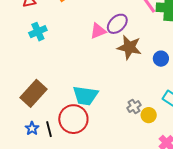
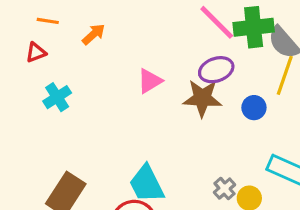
purple ellipse: (117, 24) -> (216, 70), moved, turned 35
cyan trapezoid: (85, 96) -> (147, 184), turned 64

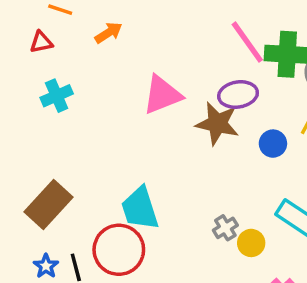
pink triangle: (150, 81) -> (162, 95), size x1.4

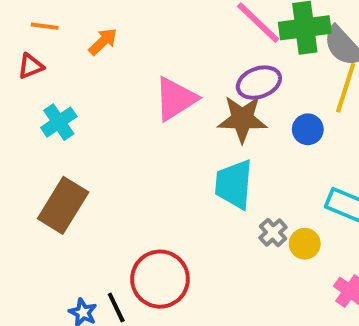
brown rectangle: (49, 205) -> (63, 205), moved
cyan trapezoid: (140, 208) -> (234, 184), moved, turned 33

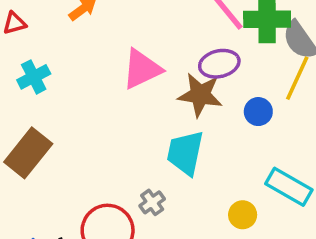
gray cross: (273, 232) -> (152, 202), moved

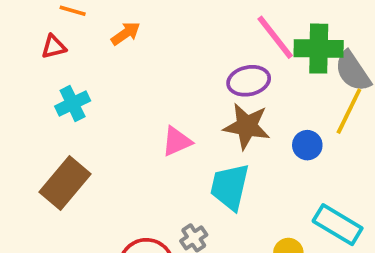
purple ellipse: (219, 64) -> (249, 81), moved
pink triangle: (142, 69) -> (177, 141), moved, size x0.7

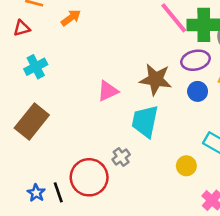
purple ellipse: (249, 81) -> (195, 60), moved

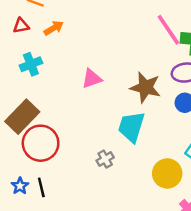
orange arrow: (71, 18) -> (54, 28), moved
pink triangle: (108, 91) -> (92, 79), moved
yellow circle: (186, 166) -> (167, 173), size x1.5
red circle: (89, 177) -> (41, 143), moved

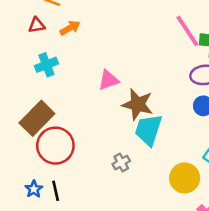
brown star: (145, 87) -> (138, 104), moved

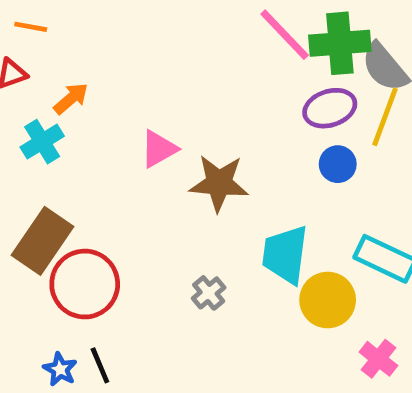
orange arrow: (70, 28) -> (71, 99), moved
cyan trapezoid: (148, 130) -> (285, 255), moved

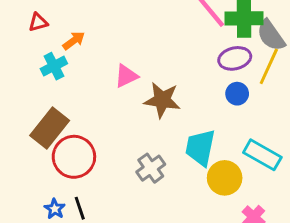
gray cross: (209, 293) -> (151, 168), size x1.4

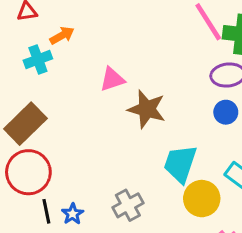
red circle: (74, 157) -> (28, 172), moved
gray cross: (151, 168) -> (128, 205), moved
blue star: (55, 209) -> (73, 214), moved

